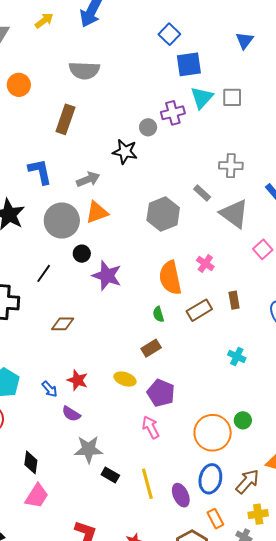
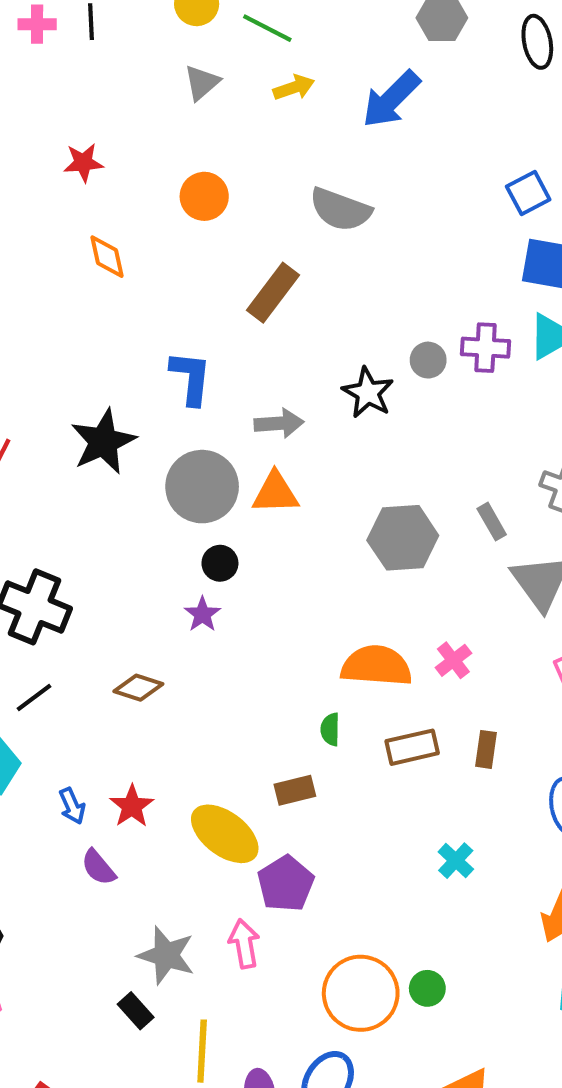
black line: (44, 273) -> (34, 697), moved
purple star: (107, 276) -> (202, 614), moved, size x0.6
orange semicircle: (170, 278) -> (376, 666), turned 88
yellow ellipse: (125, 379) -> (225, 834), size x1.6
gray star: (89, 449) -> (166, 955), moved

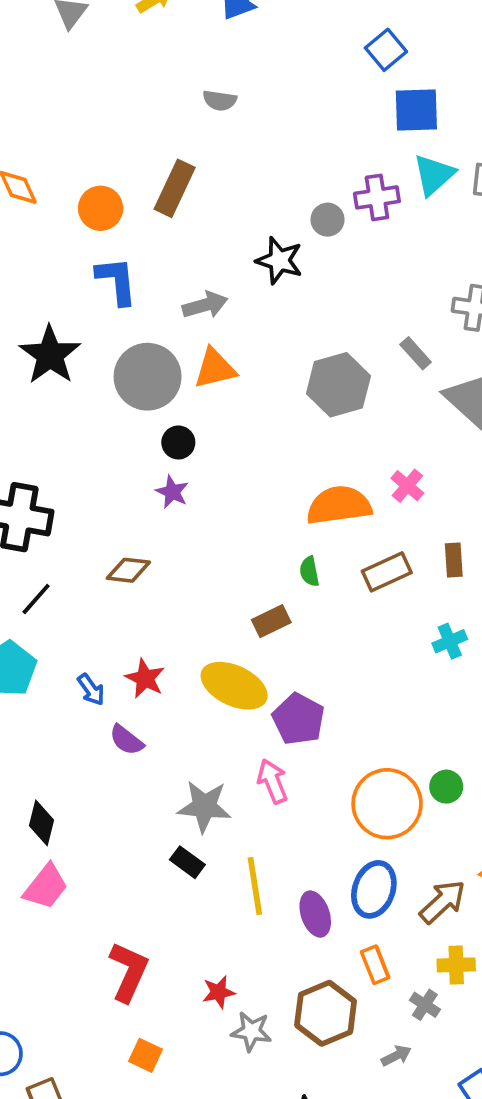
orange circle: (204, 196) -> (101, 208), moved
gray semicircle: (340, 210) -> (220, 100), size x0.6
brown rectangle: (295, 790) -> (271, 621), moved
cyan cross: (456, 861) -> (450, 641), moved, turned 36

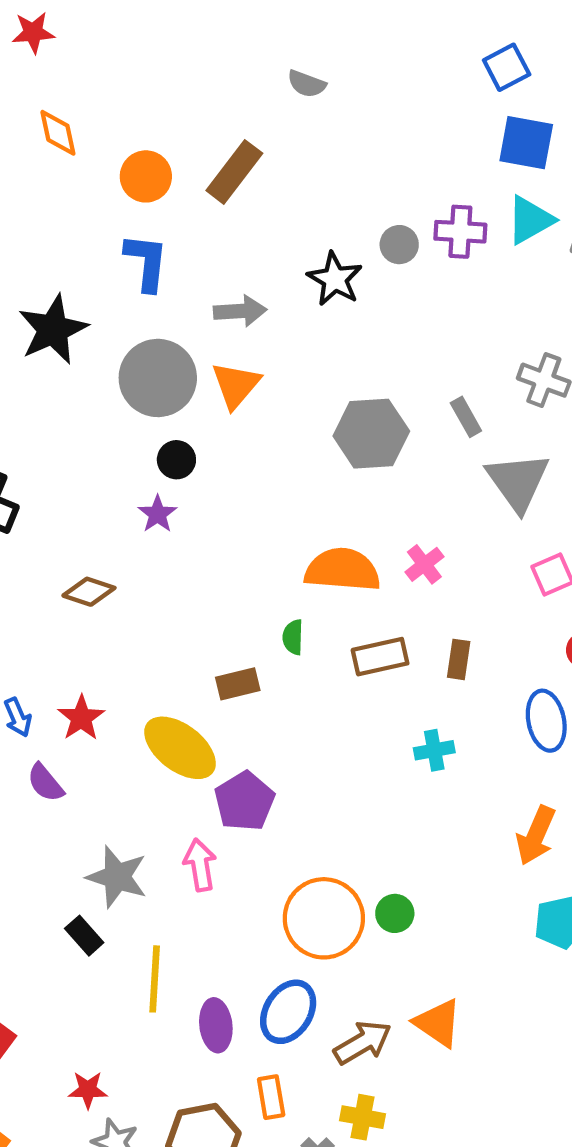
orange triangle: (215, 368) -> (236, 385), turned -48

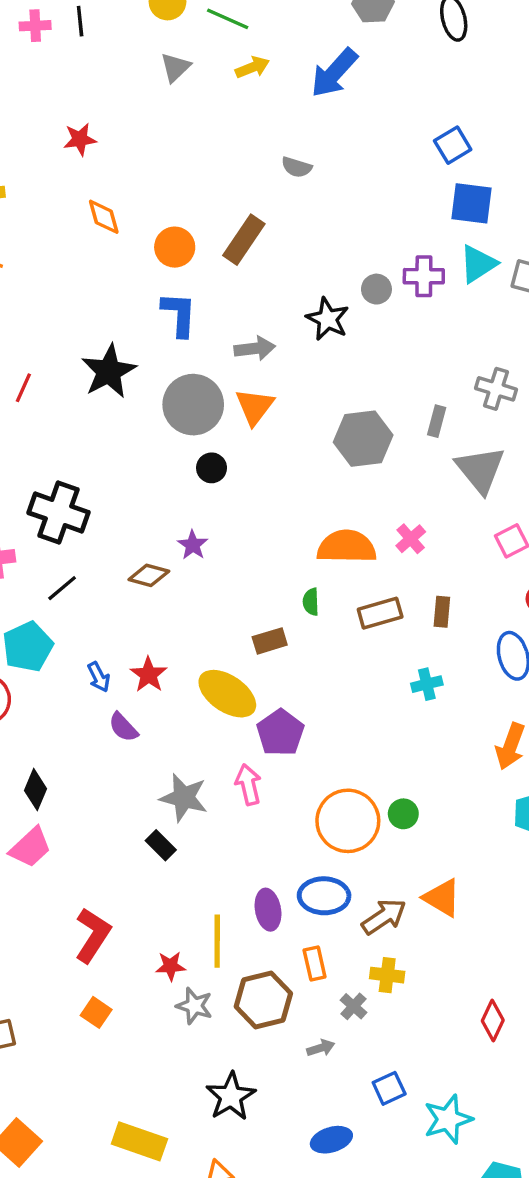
gray rectangle: (466, 417) -> (437, 421), turned 48
purple star: (157, 514) -> (193, 545), moved
yellow line: (155, 979) -> (217, 941), moved
blue ellipse: (288, 1012) -> (324, 896), turned 63

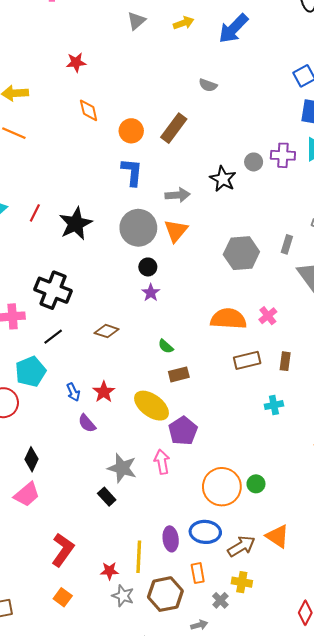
black star: (109, 371) -> (76, 224), moved
purple star: (193, 545) -> (151, 293), moved
green semicircle: (311, 602) -> (166, 346), moved, turned -49

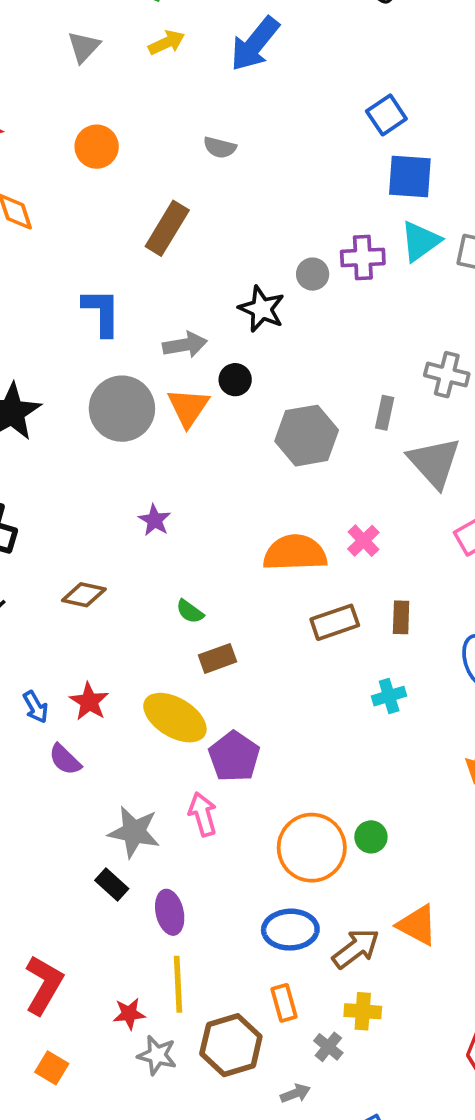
orange circle: (131, 131) -> (97, 147), moved
black circle: (148, 267) -> (235, 380), moved
purple ellipse: (171, 539) -> (170, 912), moved

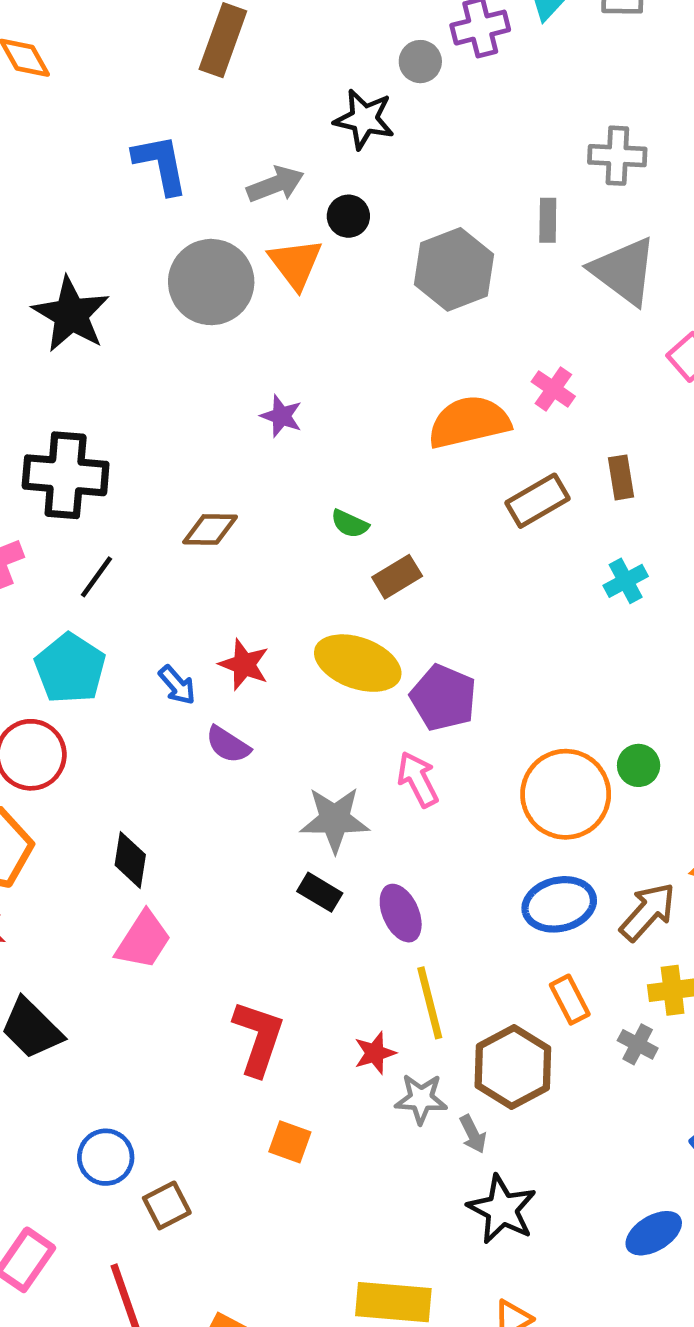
gray arrow: (295, 1093) -> (473, 1134), moved, turned 96

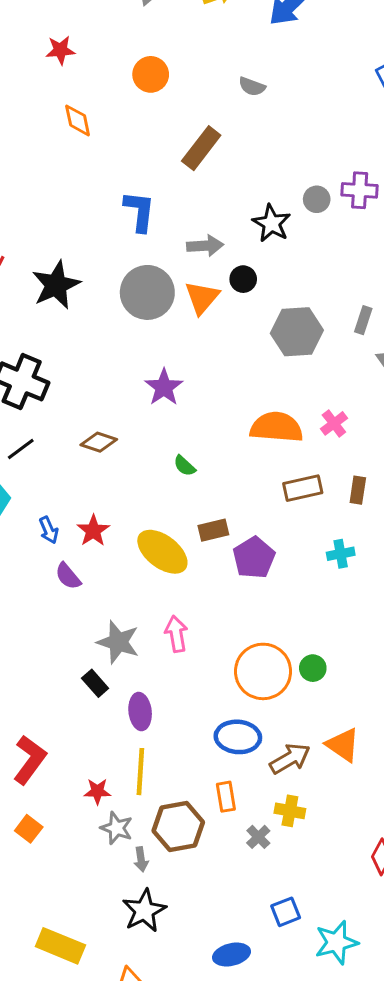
purple star: (281, 416) -> (164, 387), size x1.4
brown rectangle: (397, 577) -> (213, 530), moved
purple pentagon: (443, 698) -> (254, 558), moved

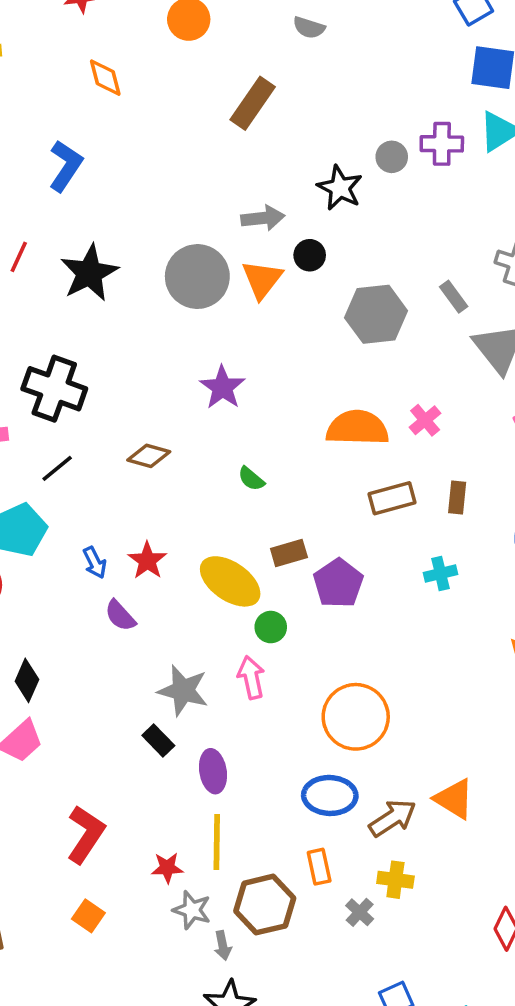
blue L-shape: (139, 211) -> (66, 166), moved, turned 30
gray rectangle: (363, 320) -> (454, 297), turned -52
green circle: (313, 668) -> (271, 627), moved

